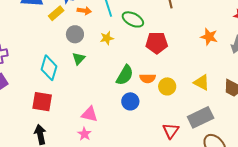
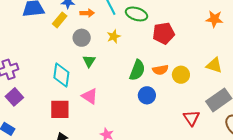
pink triangle: (90, 114) -> (90, 96), moved, turned 30

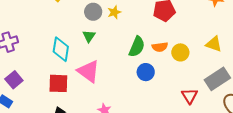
gray circle: (82, 38) -> (93, 12), moved
pink triangle: (90, 96) -> (88, 71), size x1.4
purple square: (14, 97) -> (14, 80), moved

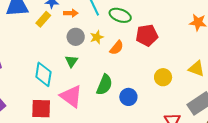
green semicircle: (137, 47) -> (104, 85), moved
orange semicircle: (160, 47) -> (117, 48), moved, turned -42

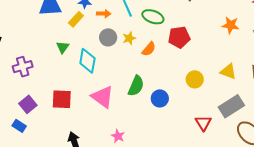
green triangle: (72, 61) -> (63, 47), moved
cyan diamond: (43, 74) -> (87, 61), moved
red square: (41, 109) -> (62, 99), moved

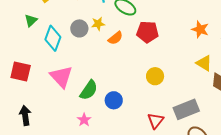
gray circle: (108, 37) -> (79, 28), moved
yellow triangle: (228, 71) -> (204, 63), moved
green semicircle: (136, 86) -> (89, 90), moved
blue circle: (160, 98) -> (114, 100), moved
pink star: (118, 136) -> (84, 120), moved

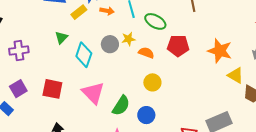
orange star: (200, 29) -> (220, 51), moved, size x1.4
orange semicircle: (115, 38) -> (146, 53), turned -119
yellow circle: (155, 76) -> (152, 82), moved

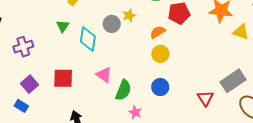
orange semicircle: (146, 53) -> (158, 32), moved, turned -42
pink triangle: (93, 93) -> (104, 75), size x0.7
green semicircle: (121, 106) -> (123, 90), moved

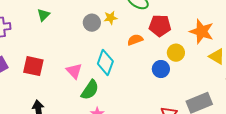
cyan diamond: (88, 39) -> (105, 62), moved
yellow circle: (160, 54) -> (176, 53), moved
blue circle: (160, 87) -> (161, 69), moved

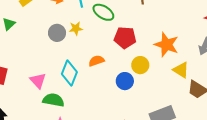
orange semicircle: (135, 40) -> (96, 61), moved
green semicircle: (90, 90) -> (53, 100), turned -115

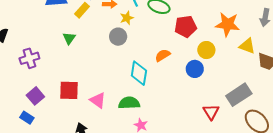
yellow star: (76, 29) -> (127, 18), moved
pink triangle: (38, 81) -> (98, 100), moved

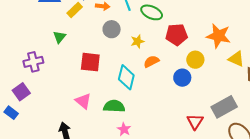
yellow star: (127, 18) -> (137, 41), moved
gray circle: (118, 37) -> (112, 29), moved
purple cross: (29, 58) -> (33, 62), moved
red square: (69, 90) -> (90, 62), moved

